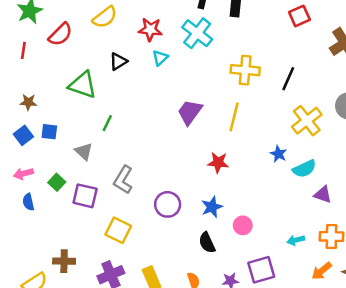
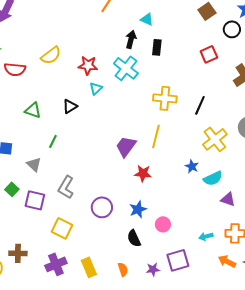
red semicircle: (60, 34) -> (15, 69), turned 50
black triangle: (118, 61) -> (70, 106), moved
green triangle: (83, 85) -> (33, 110), size x0.7
purple trapezoid: (190, 112) -> (126, 146), moved
orange arrow: (322, 271) -> (227, 261), turned 66

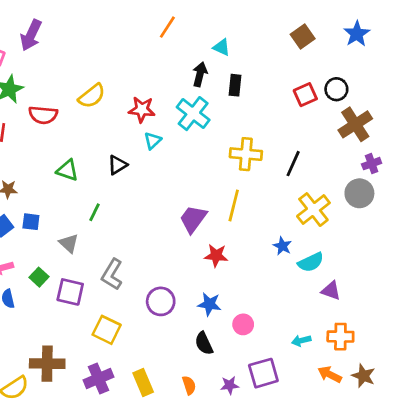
black circle: (232, 29) -> (336, 89), moved
blue star: (138, 209) -> (209, 304), turned 30
brown cross: (18, 253) -> (47, 364), size x1.4

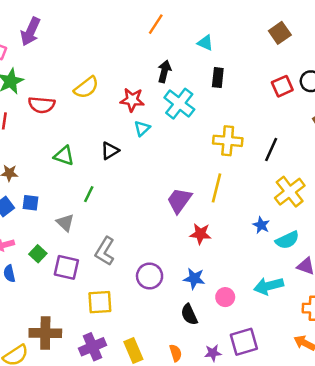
black arrow: (200, 74) -> (164, 71), moved
yellow square: (107, 330) -> (100, 302), turned -30
cyan arrow: (301, 341) -> (269, 286), moved, size x1.6

